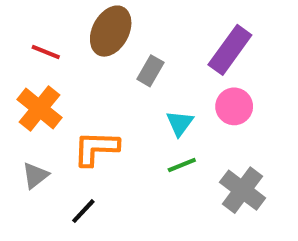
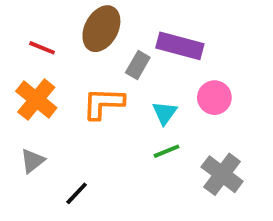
purple rectangle: (230, 50) -> (180, 46), moved, turned 69
orange L-shape: (96, 148) -> (103, 103), moved

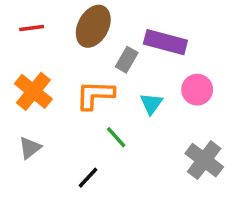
red line: (42, 48) -> (32, 28), moved, turned -30
green line: (167, 151) -> (116, 137), moved, turned 70
black line: (77, 193) -> (88, 178), moved

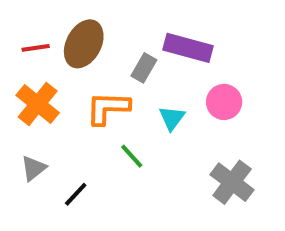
brown ellipse: (93, 26) -> (84, 44), moved
red line: (32, 28) -> (36, 48), moved
black line: (88, 178) -> (76, 194), moved

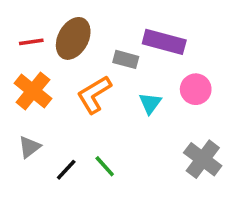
gray rectangle: (144, 68) -> (126, 59), turned 75
orange L-shape: (108, 108) -> (94, 94), turned -33
green line: (132, 156) -> (105, 166), moved

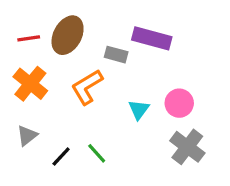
pink circle: (196, 89) -> (179, 103), moved
cyan triangle: (150, 103) -> (139, 110), moved

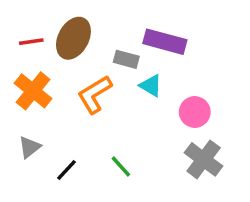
cyan triangle: (139, 110) -> (151, 86), moved, turned -35
green line: (97, 153) -> (121, 166), moved

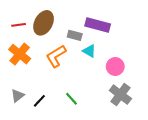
gray triangle: (30, 147) -> (18, 96), moved

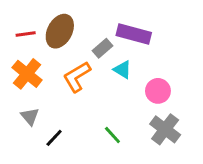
gray rectangle: (75, 35) -> (102, 48), turned -56
gray triangle: (18, 96) -> (30, 117), moved, turned -32
green line: (72, 99) -> (112, 135), moved

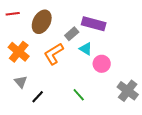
red line: (26, 34) -> (13, 14), moved
pink circle: (158, 91) -> (102, 64), moved
gray cross: (165, 129) -> (128, 91), moved

